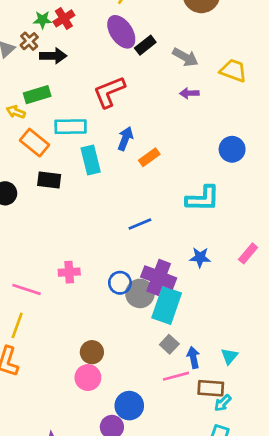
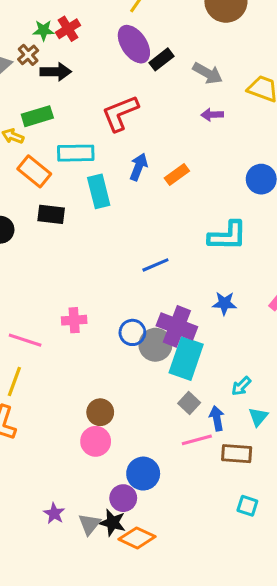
orange rectangle: (149, 157) -> (177, 174), moved
cyan arrow: (223, 403) -> (241, 386), moved

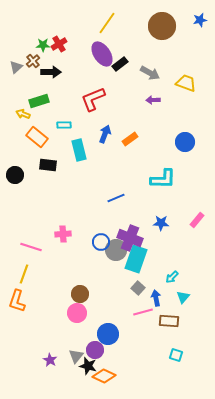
cyan rectangle: (76, 153) -> (64, 125), size x0.6
gray triangle: (89, 524) -> (76, 356), moved

